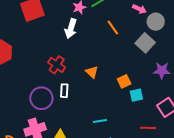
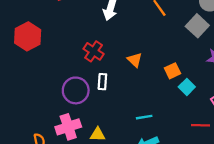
cyan square: (136, 95) -> (187, 87), turned -32

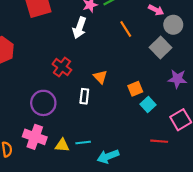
white rectangle: (102, 82) -> (84, 96), moved
cyan line: (144, 117) -> (83, 143), moved
pink cross: (68, 127) -> (35, 137), turned 35

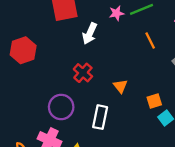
white arrow: (79, 28) -> (90, 33), moved
white rectangle: (84, 96) -> (100, 117), moved, size x1.5

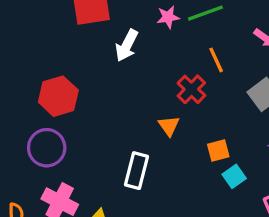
red hexagon: (23, 50) -> (58, 96), moved
red cross: (83, 73) -> (191, 89), moved
purple circle: (61, 107) -> (47, 148), moved

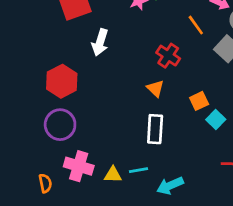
white arrow: (127, 45) -> (100, 42), moved
orange line: (216, 60) -> (196, 25), moved
white rectangle: (136, 171) -> (155, 129), moved

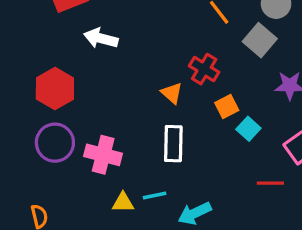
white arrow: (100, 42) -> (101, 38), turned 90
red cross: (168, 56) -> (204, 69), moved
pink cross: (79, 166) -> (103, 155), moved

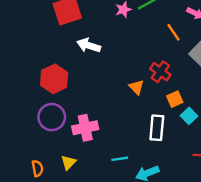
white rectangle: (173, 144) -> (157, 128), moved
pink cross: (103, 155) -> (85, 128), turned -30
yellow triangle: (123, 203) -> (68, 162), moved, turned -49

